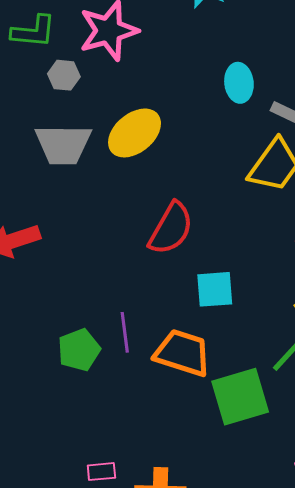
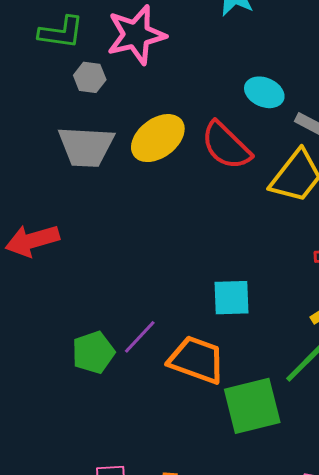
cyan ellipse: (239, 83) -> (264, 92), turned -63
red semicircle: (171, 228) -> (226, 146), moved, turned 102
purple line: (125, 332) -> (140, 337), turned 48

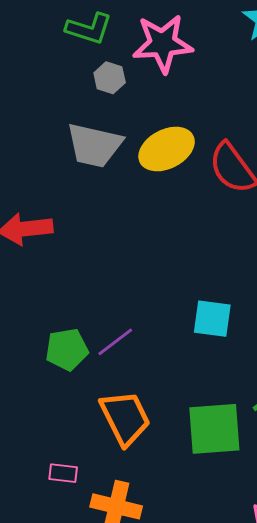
orange trapezoid: (197, 360) -> (125, 418), moved, turned 34

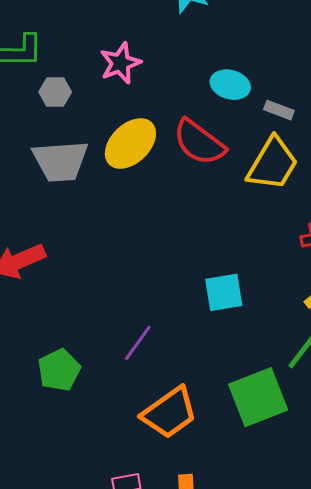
pink star: (163, 44) -> (120, 63), moved, size x0.7
green pentagon: (67, 349) -> (59, 370), moved
orange trapezoid: (125, 418) -> (169, 413), turned 98

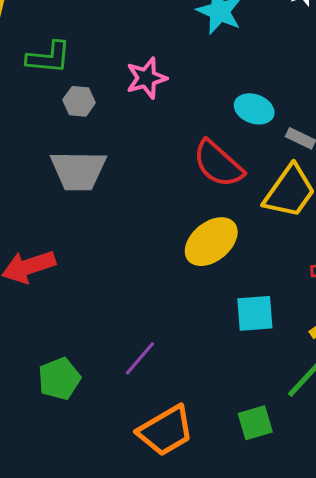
yellow ellipse: (130, 144) -> (211, 242), moved
cyan square: (224, 292) -> (255, 313), moved
green square: (258, 397) -> (255, 423), size x0.6

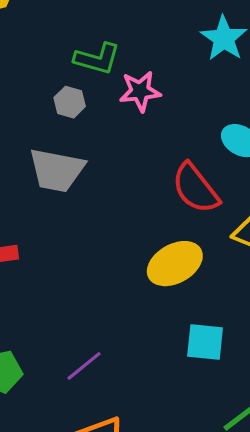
green L-shape: (49, 58) -> (97, 59), moved

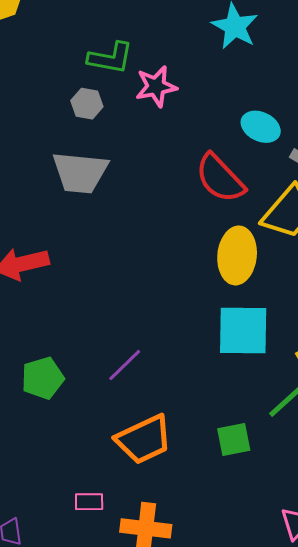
yellow ellipse: (175, 264) -> (237, 255), moved, turned -50
cyan square: (205, 342) -> (243, 331), size x1.4

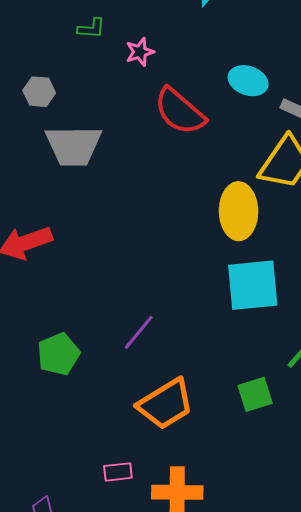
green L-shape: (110, 58) -> (91, 28), size x0.6
pink star: (156, 86) -> (140, 52), size x0.7
gray hexagon: (87, 104) -> (39, 92), moved
red semicircle: (220, 178) -> (180, 111), moved

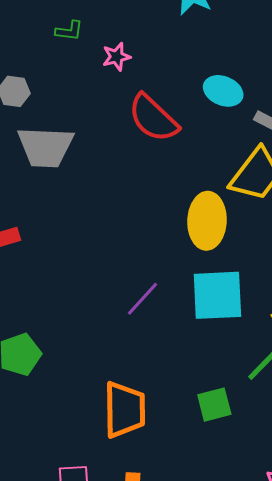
purple line: (139, 332) -> (142, 299), moved
orange trapezoid: (166, 404) -> (125, 410), turned -62

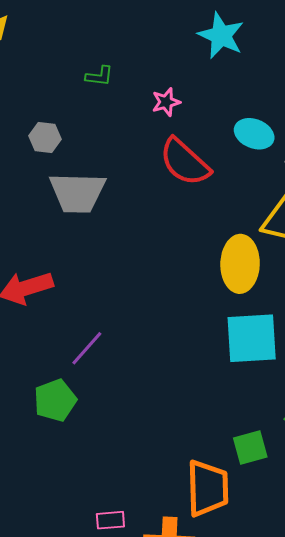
pink star: (116, 57) -> (166, 102), moved
purple line: (142, 299) -> (87, 348), moved
orange trapezoid: (125, 410) -> (208, 488), moved

